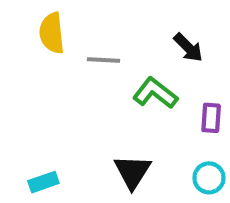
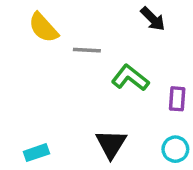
yellow semicircle: (52, 33) -> (43, 28), turned -36
black arrow: (188, 48) -> (153, 19), moved

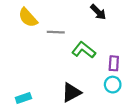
black triangle: (111, 144) -> (71, 92), turned 30
cyan circle: (175, 149) -> (113, 85), moved

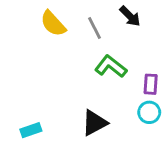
yellow semicircle: (28, 18) -> (53, 24), moved
gray line: (56, 32) -> (94, 28), moved, turned 60

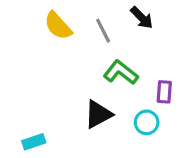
cyan circle: (149, 112) -> (147, 122), moved
black triangle: (94, 123) -> (98, 114), moved

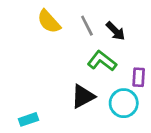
black arrow: (142, 18) -> (116, 31), moved
cyan circle: (147, 122) -> (124, 103), size x1.4

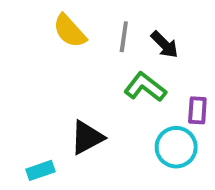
gray line: (87, 26) -> (124, 37), turned 35
black triangle: (83, 96) -> (87, 137), moved

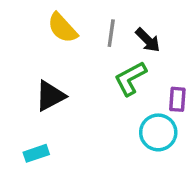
green L-shape: (145, 87) -> (130, 78), turned -66
black triangle: (87, 137) -> (50, 96), moved

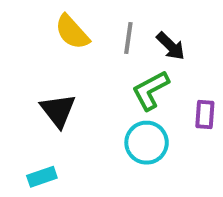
black triangle: (50, 96) -> (58, 110), turned -40
cyan circle: (158, 132) -> (147, 143), moved

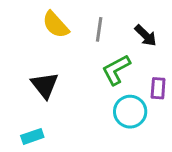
black arrow: (171, 46) -> (146, 36), moved
cyan circle: (147, 143) -> (130, 112), moved

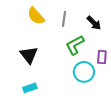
cyan rectangle: (32, 136) -> (30, 88), moved

